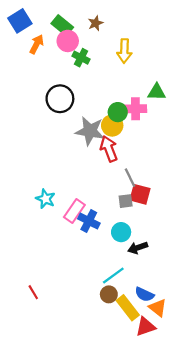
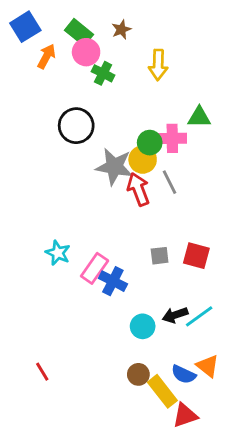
gray line: (130, 178) -> (169, 182), moved
red square: (140, 194) -> (196, 256), moved
cyan circle: (121, 232) -> (143, 326), moved
cyan line: (113, 275) -> (199, 316), moved
orange triangle: (158, 308) -> (208, 366), moved

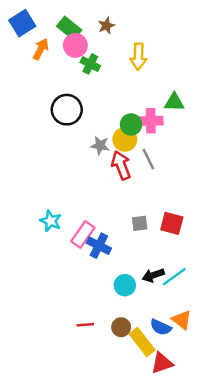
gray star: (114, 167) -> (100, 146), size x0.6
red line: (42, 372) -> (85, 325), moved, turned -63

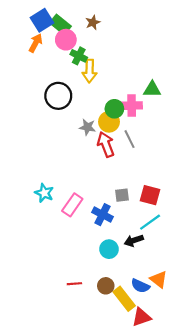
blue square: (22, 23) -> (42, 20), moved
yellow arrow: (138, 57) -> (90, 71), moved
blue cross: (99, 246) -> (103, 215), moved
cyan line: (174, 277) -> (150, 222), moved

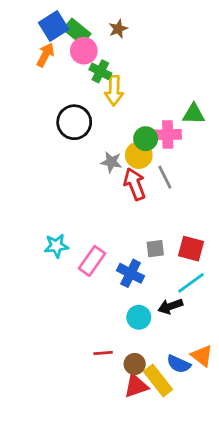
cyan star: (44, 193) -> (56, 246), turned -30
red line: (74, 284) -> (103, 353), moved
red triangle: (141, 317) -> (136, 386), moved

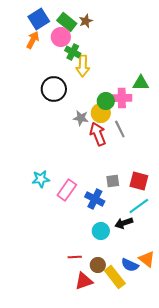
green rectangle: (77, 32) -> (67, 22), moved
red triangle: (136, 386) -> (84, 281), moved

